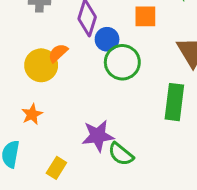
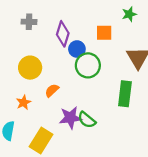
orange semicircle: (58, 53) -> (52, 90), moved
green semicircle: (121, 154) -> (87, 120), moved
yellow rectangle: (56, 168) -> (41, 141), size x1.6

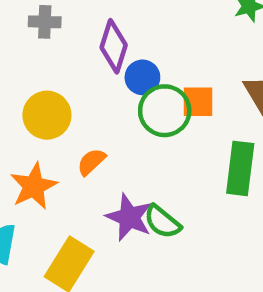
orange square: (104, 33) -> (198, 102), moved
orange star: (24, 102) -> (34, 186), size x1.5
purple star: (70, 118) -> (129, 217), turned 30

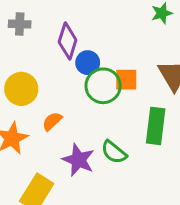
green semicircle: (162, 222) -> (114, 152), moved

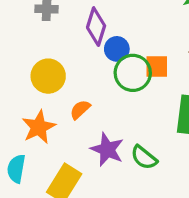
green semicircle: (114, 152) -> (144, 157), moved

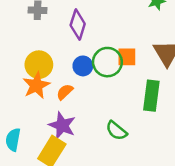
blue circle: (117, 49) -> (83, 66), moved
orange star: (39, 127) -> (36, 85), moved
purple star: (107, 149) -> (62, 125), moved

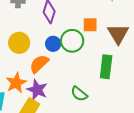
orange square: (127, 57) -> (90, 25), moved
orange star: (36, 85) -> (16, 83), moved
orange semicircle: (65, 92) -> (39, 64), size x1.5

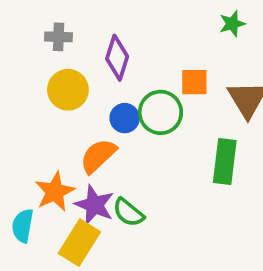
yellow circle: (19, 43) -> (68, 90), moved
green semicircle: (79, 94) -> (128, 212), moved

